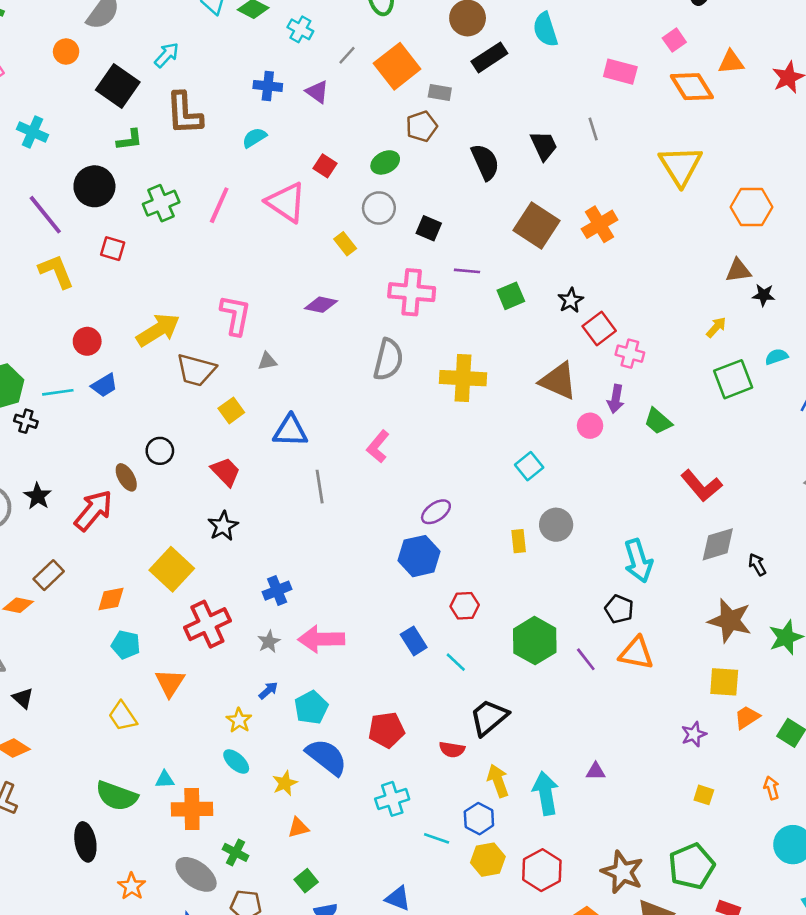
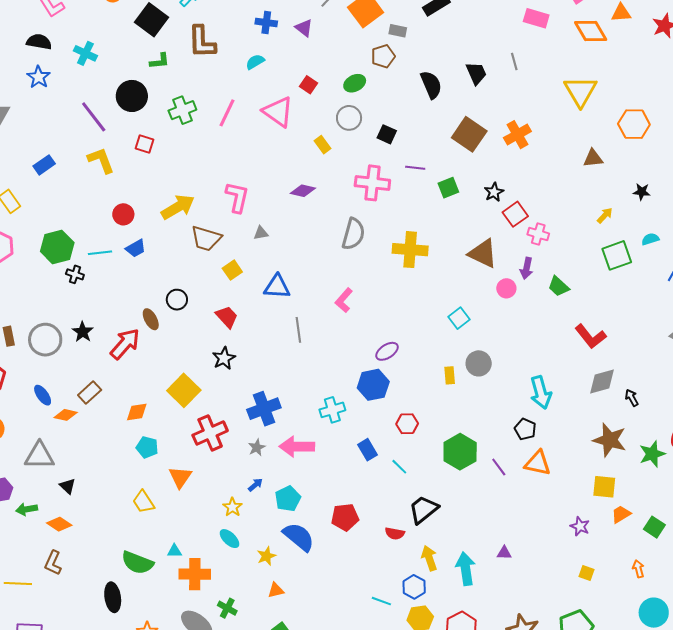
brown triangle: (738, 271) -> (593, 158), moved
blue cross: (277, 591) -> (264, 409), size x1.5
purple star: (694, 734) -> (580, 526), turned -30
cyan cross: (392, 799) -> (332, 410), moved

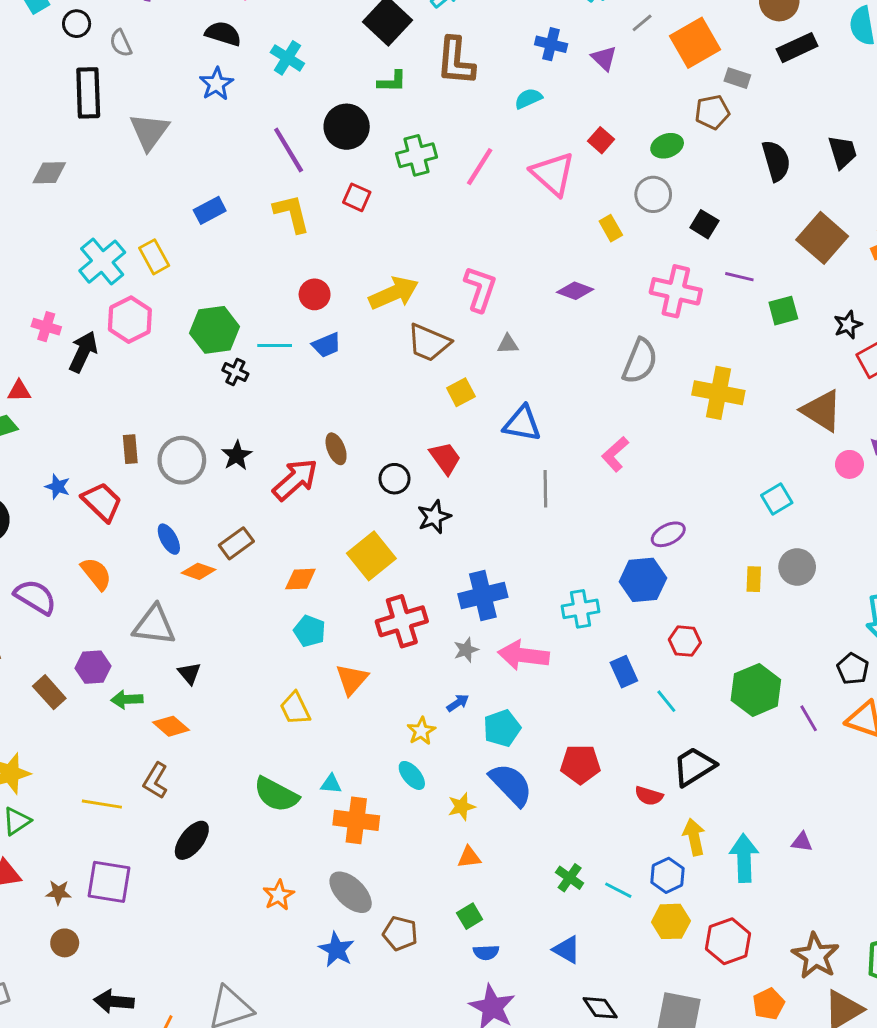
black circle: (177, 300) -> (394, 479), moved
black ellipse: (113, 597) -> (192, 840), moved, turned 40
green cross: (227, 608) -> (570, 878), moved

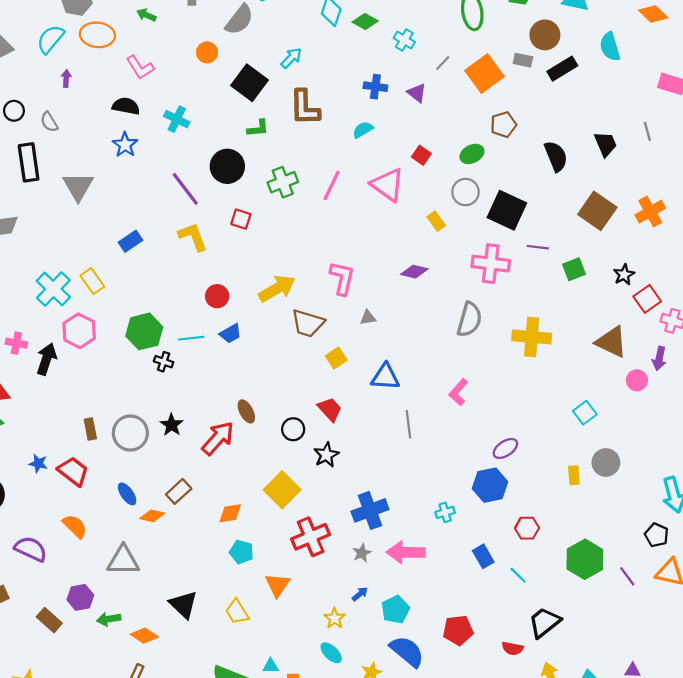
gray rectangle: (737, 78) -> (523, 60), moved
black square: (704, 224) -> (507, 210), size x1.8
cyan cross: (580, 609) -> (445, 512), size x0.7
black triangle: (189, 673) -> (183, 605), moved, size x1.6

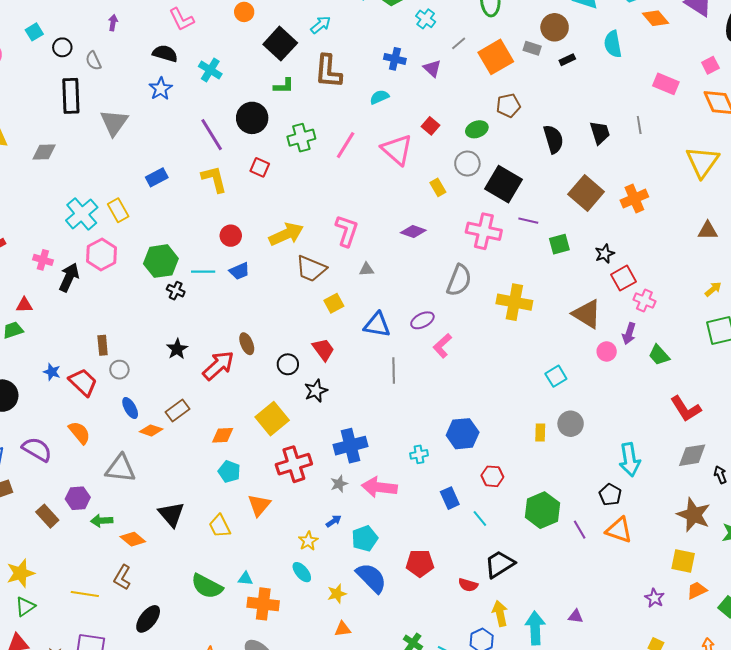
black rectangle: (562, 69) -> (567, 60), size x0.6
gray circle: (130, 433) -> (119, 370), moved, size x0.6
purple ellipse: (505, 448) -> (422, 320), moved

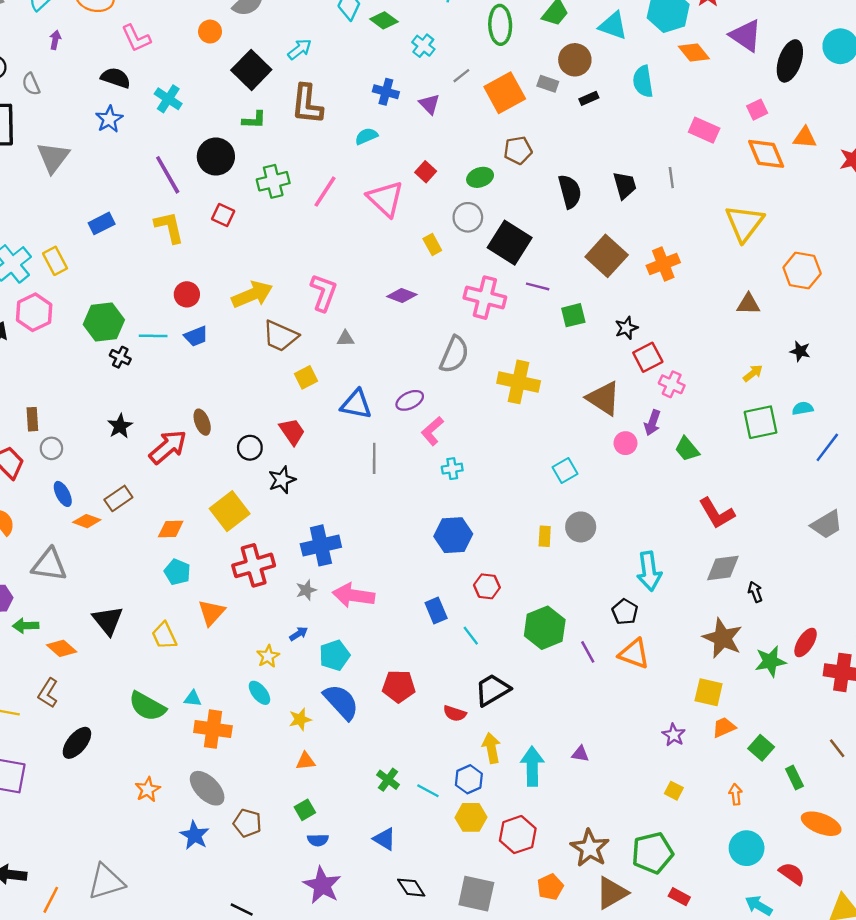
cyan cross: (419, 454) -> (452, 469), moved

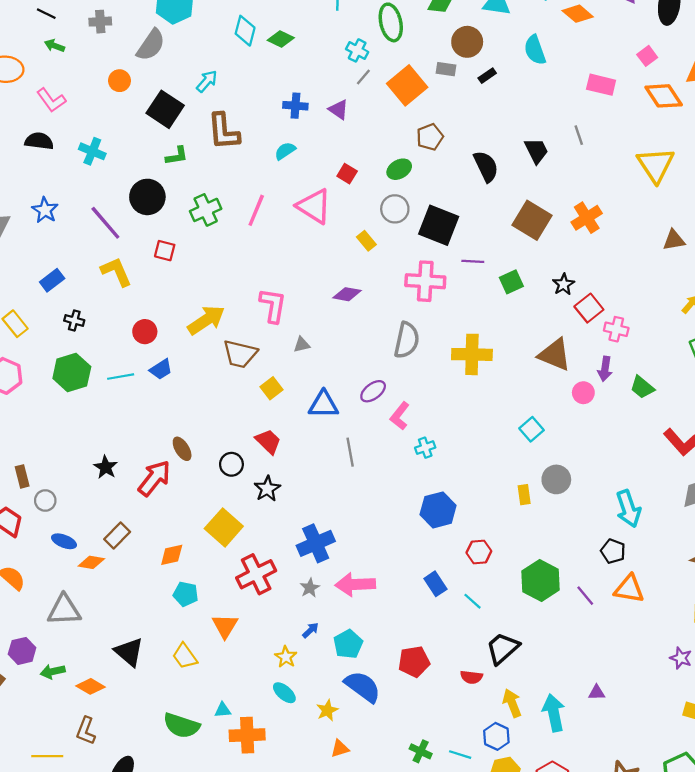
cyan cross: (423, 46) -> (357, 50), moved
blue star: (109, 119) -> (45, 210), moved
black cross: (120, 357) -> (74, 320), moved
blue ellipse: (63, 494) -> (64, 541), turned -30

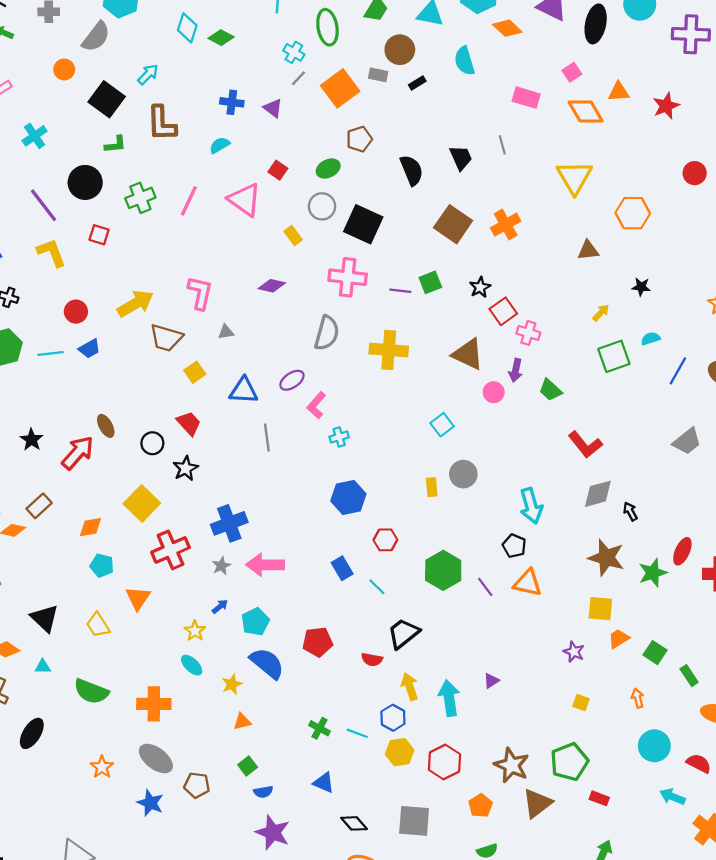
cyan cross: (92, 151) -> (35, 136), turned 30
purple line: (473, 261) -> (400, 291), moved
purple triangle: (597, 693) -> (491, 681), turned -35
cyan triangle: (223, 710) -> (43, 667), moved

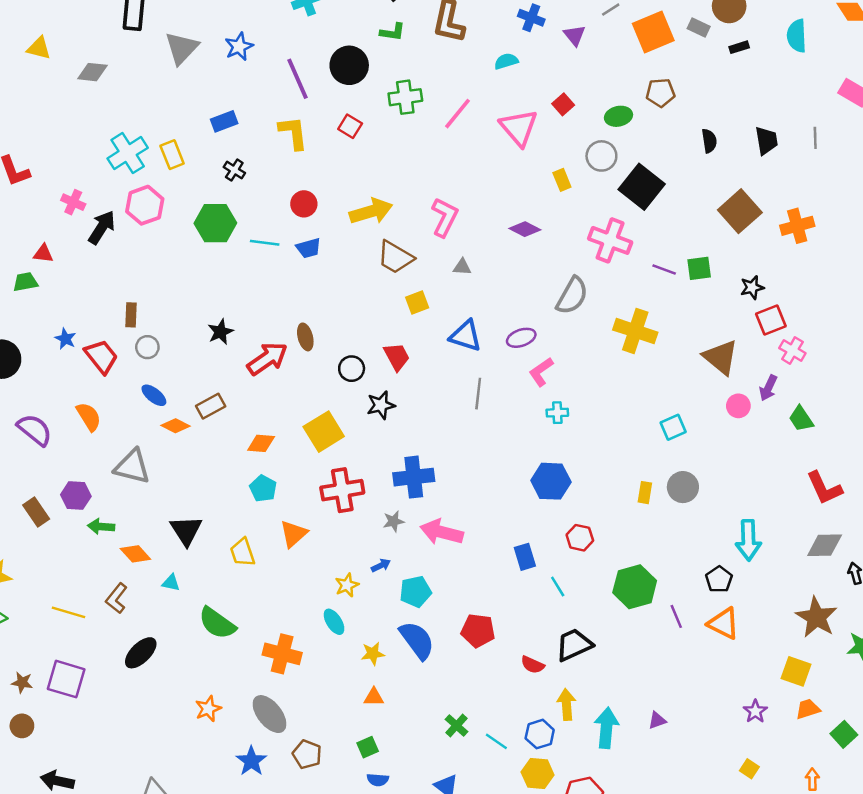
black semicircle: (412, 170) -> (709, 141), size x0.7

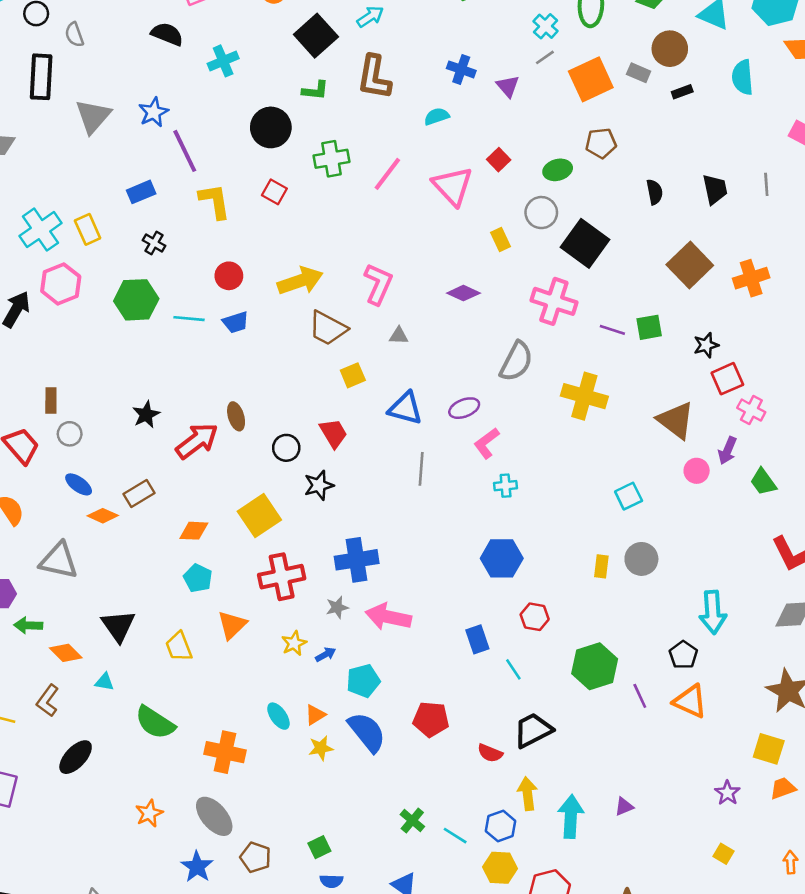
purple line: (298, 79) -> (185, 151), moved
yellow star: (347, 585) -> (294, 643), moved
orange triangle: (374, 697) -> (315, 715), moved, turned -30

